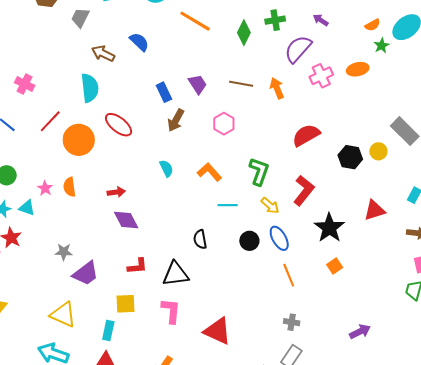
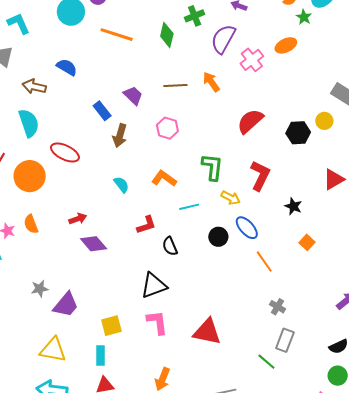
black star: (329, 228) -> (293, 206), size x0.6
red L-shape: (137, 266) -> (146, 225), moved
gray cross: (292, 322) -> (278, 307), turned 35

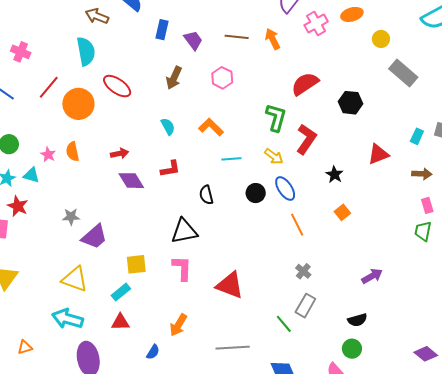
blue rectangle: (102, 111) -> (162, 30), moved, turned 42
yellow circle: (324, 121) -> (381, 39), moved
green L-shape: (212, 167) -> (276, 117), moved
red L-shape: (146, 225) -> (170, 169), moved
cyan rectangle: (101, 355) -> (121, 292), turned 42

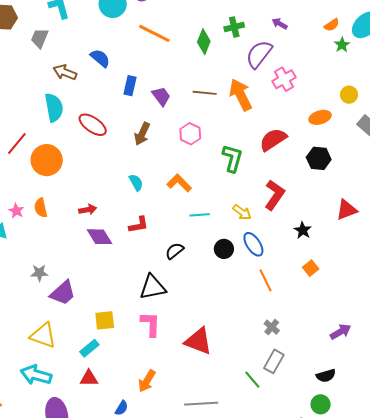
orange ellipse: (352, 14) -> (320, 117), moved
orange arrow: (273, 39) -> (241, 95), size x1.5
red ellipse: (117, 86) -> (93, 125), moved
green L-shape: (276, 117) -> (232, 158), moved
black semicircle: (206, 195) -> (175, 251), turned 66

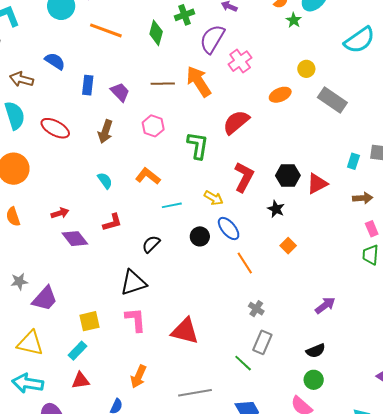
black hexagon: (319, 158) -> (288, 176), moved

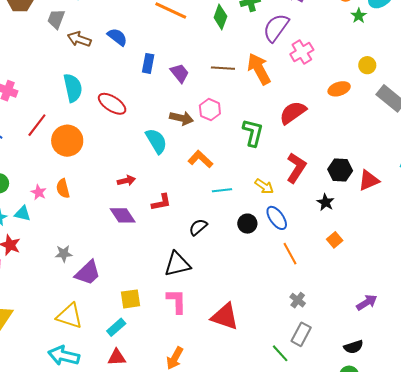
brown arrow: (22, 79) -> (79, 39), moved
brown arrow: (105, 132) -> (181, 118), moved, turned -100
cyan semicircle: (105, 181) -> (156, 141), moved, size x1.5
red arrow: (60, 213) -> (126, 181), moved

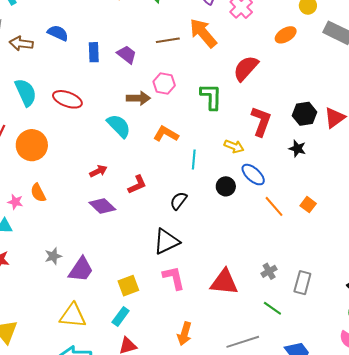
cyan line: (222, 190) -> (194, 160), turned -66
orange square: (335, 240) -> (308, 205), moved
gray cross: (298, 300) -> (269, 271), moved, turned 35
green line: (280, 353) -> (272, 308), moved

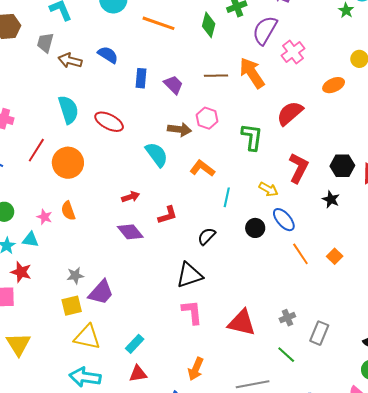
yellow square: (128, 286) -> (72, 306), moved

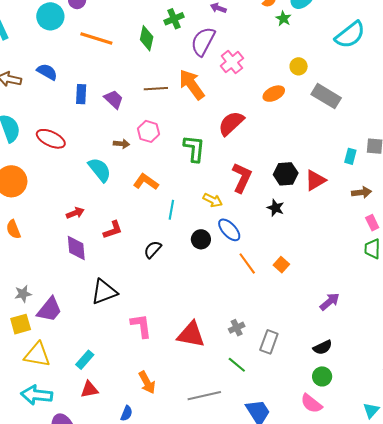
brown arrow: (179, 129) -> (121, 144), size x0.7
purple diamond: (130, 232) -> (76, 248), turned 36
black triangle: (189, 275) -> (104, 292), moved
orange arrow: (196, 369) -> (147, 382), turned -50

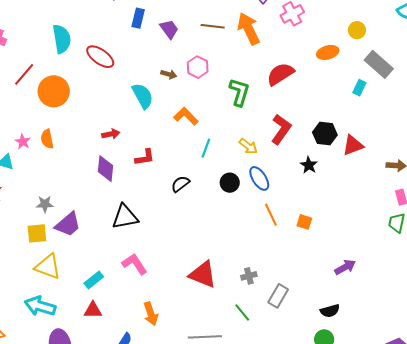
cyan rectangle: (350, 156) -> (359, 88), moved
orange square: (281, 265) -> (304, 222), turned -35
pink L-shape: (141, 326) -> (134, 264), moved, turned -36

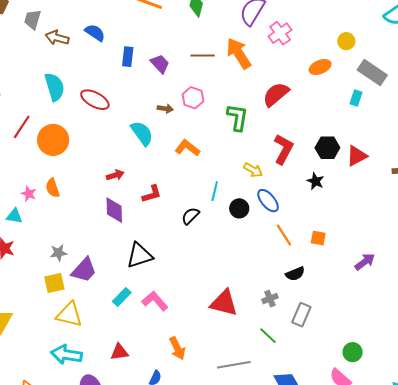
cyan line: (206, 148) -> (215, 191), moved
purple arrow: (345, 267) -> (365, 262), moved
cyan rectangle: (94, 280) -> (122, 297), moved
black semicircle: (330, 311) -> (295, 274), moved

